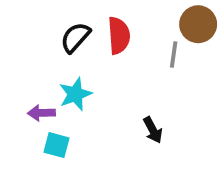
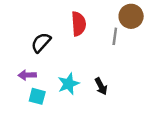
black semicircle: (75, 37) -> (41, 43), moved
cyan star: (75, 94) -> (68, 84), moved

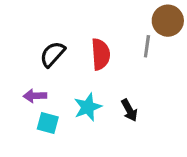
red semicircle: (79, 24) -> (101, 54), moved

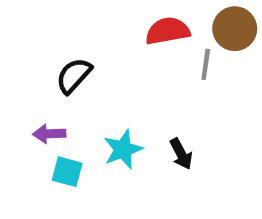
red semicircle: (101, 54) -> (168, 31), moved, turned -96

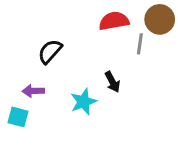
black arrow: (181, 154) -> (112, 82), moved
cyan square: (67, 172) -> (18, 117), moved

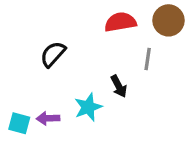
gray line: (140, 44) -> (148, 59), moved
purple arrow: (33, 91) -> (48, 118), moved

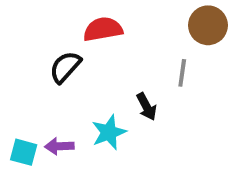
red semicircle: (120, 22) -> (103, 29), moved

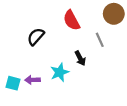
red semicircle: (103, 29) -> (72, 20), moved, turned -108
gray line: (182, 73) -> (100, 40), turned -32

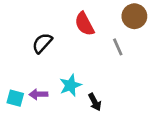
black arrow: (80, 58) -> (95, 102), moved

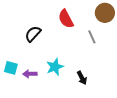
cyan square: (15, 98) -> (11, 68), moved
black arrow: (95, 102) -> (82, 78), moved

